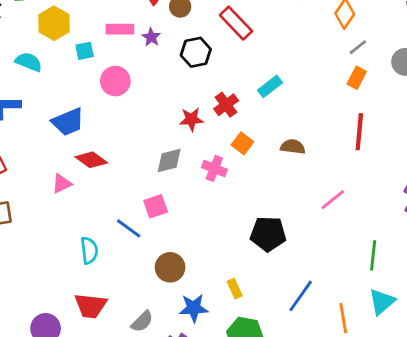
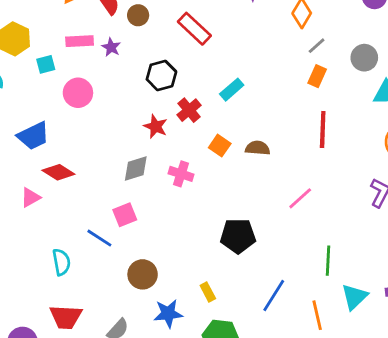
black hexagon: (196, 52) -> (161, 76), moved
red star: (191, 119) -> (156, 126), turned 30
orange square: (242, 143) -> (220, 146), moved
green line: (373, 255) -> (328, 261), moved

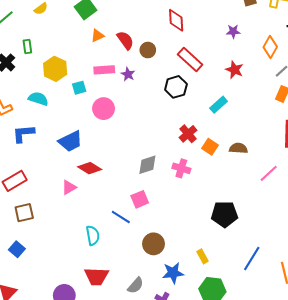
black hexagon: (161, 76) -> (176, 87), moved
red cross: (189, 110) -> (188, 134), moved
red star: (156, 126) -> (234, 70), moved
pink line: (300, 198) -> (269, 173), moved

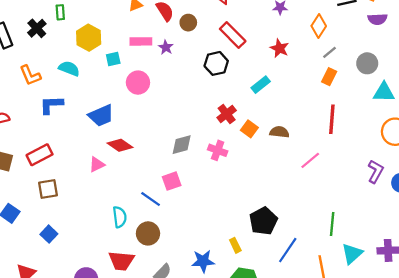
black pentagon: (225, 214) -> (263, 221), moved, turned -30
brown circle: (153, 244) -> (148, 233), moved
blue square: (17, 249) -> (49, 234), moved

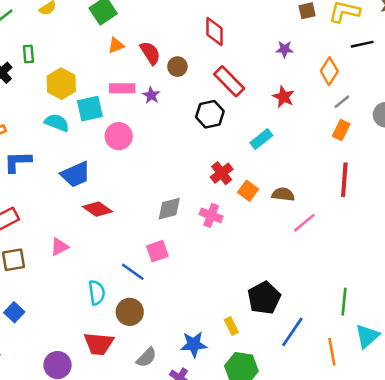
cyan square: (113, 59) -> (90, 109), size x1.5
cyan semicircle: (69, 69) -> (57, 123), moved
pink line: (310, 160) -> (304, 223), moved
pink triangle: (97, 165) -> (59, 247), moved

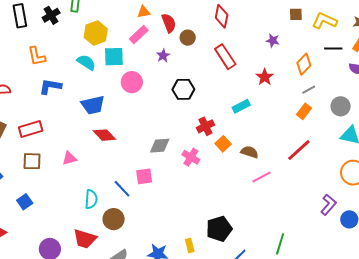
pink rectangle: (122, 88) -> (139, 35), moved, turned -54
black hexagon: (210, 114) -> (183, 89), moved
red line: (344, 180) -> (299, 150), turned 32

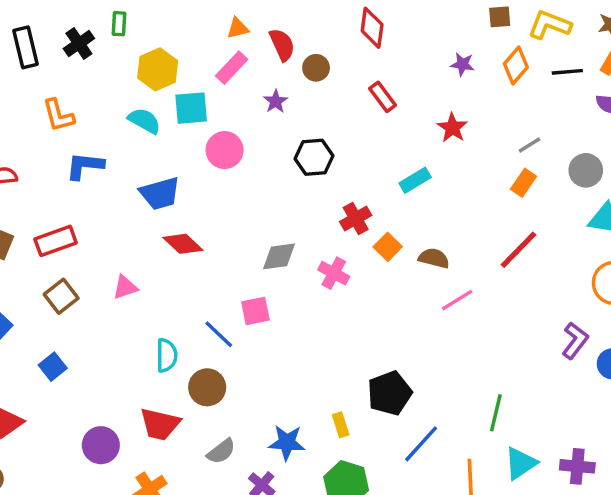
red rectangle: (225, 57) -> (383, 97), size x0.7
orange diamond: (304, 64) -> (516, 65), moved
brown square: (32, 161) -> (61, 296), turned -36

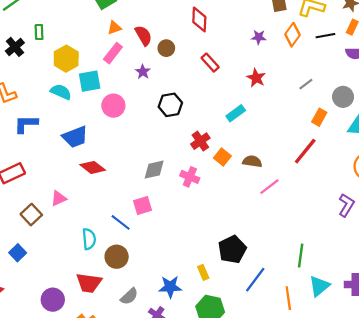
orange rectangle: (523, 183) -> (319, 117), moved
brown square: (61, 296) -> (31, 215), moved

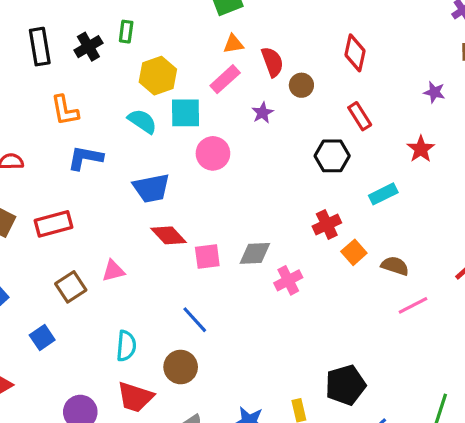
black hexagon: (170, 105) -> (332, 156), moved
pink cross: (190, 177) -> (288, 280), moved, turned 30
pink square: (142, 206) -> (207, 257), moved
cyan semicircle: (89, 239) -> (126, 346), moved

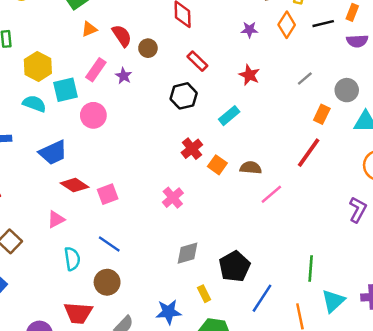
pink rectangle: (225, 79) -> (96, 70), moved
gray diamond: (255, 253) -> (188, 253), moved
pink triangle: (113, 271) -> (56, 219), moved
cyan semicircle: (126, 346) -> (72, 259), moved

